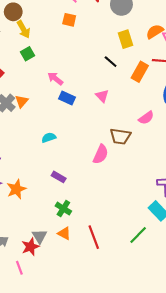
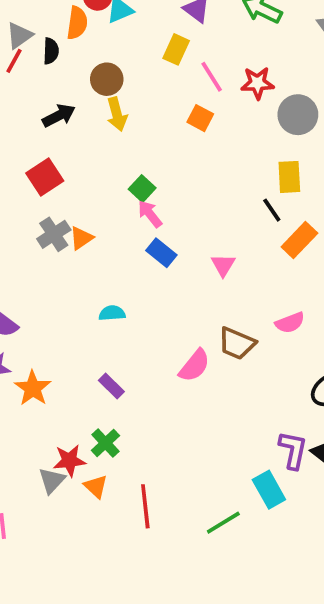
green square: (28, 54) -> (142, 189), moved, turned -32
black line: (111, 62) -> (272, 210), moved
orange star: (16, 189) -> (33, 388), turned -30
red star: (30, 247) -> (69, 460), moved

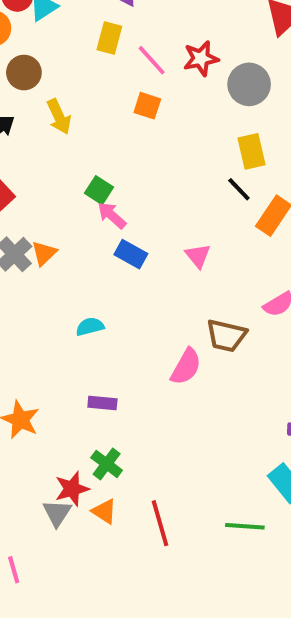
brown circle: (107, 79) -> (24, 73), moved
purple rectangle: (111, 386) -> (102, 403), turned -30
green line: (223, 523) -> (245, 526), turned 45

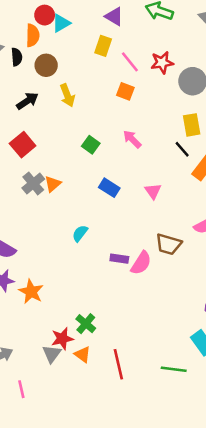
pink arrow: (112, 215) -> (132, 139), moved
cyan semicircle: (90, 327) -> (80, 233), turned -42
purple rectangle: (102, 403) -> (119, 259), moved

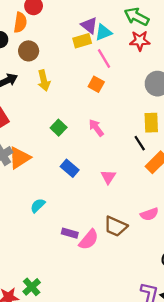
purple triangle: (114, 16) -> (89, 25), moved
cyan triangle: (61, 23) -> (103, 32), moved
yellow rectangle: (103, 46) -> (82, 41), turned 48
red star: (162, 63) -> (140, 41), moved
orange triangle: (53, 184) -> (20, 158), size x1.5

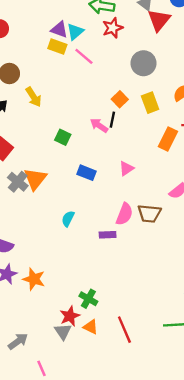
yellow rectangle: (82, 41) -> (57, 47), turned 54
orange square: (96, 84) -> (120, 99), moved, turned 35
black line: (140, 143) -> (112, 120), moved, turned 63
pink triangle: (108, 177) -> (126, 169), turned 42
pink semicircle: (89, 240) -> (124, 214), moved

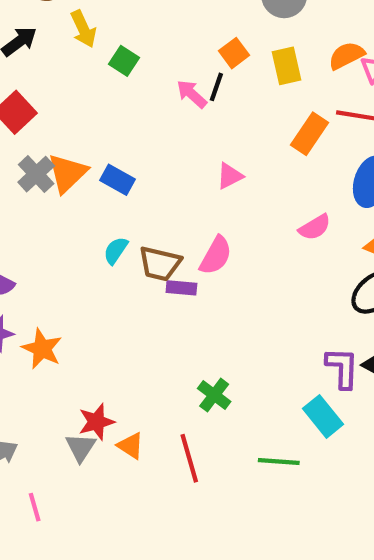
green square: (63, 137) -> (124, 61), moved
blue rectangle: (87, 173) -> (118, 180), moved
brown trapezoid: (149, 214) -> (160, 264), moved
green cross: (88, 299) -> (214, 395), moved

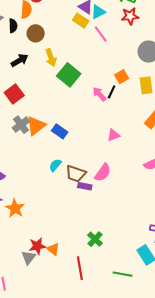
green square: (124, 61) -> (69, 75), size x1.6
orange triangle: (130, 446) -> (53, 249), moved

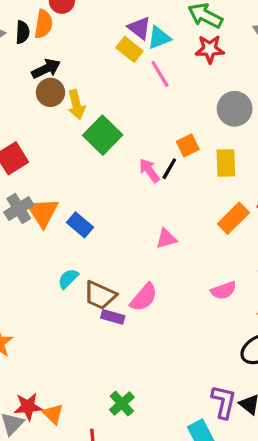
black semicircle: (13, 26) -> (22, 32), moved
brown circle: (36, 33) -> (50, 92), moved
black arrow: (20, 60) -> (46, 69), moved
orange triangle: (36, 126) -> (43, 212), turned -30

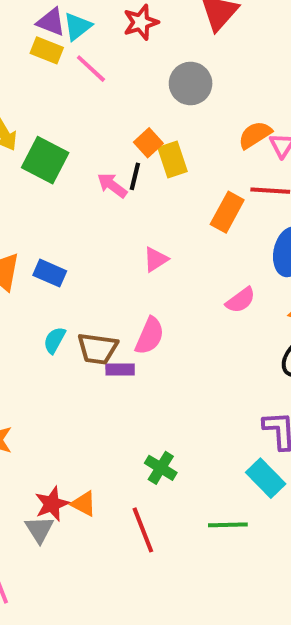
yellow rectangle: (226, 163) -> (173, 160), moved

